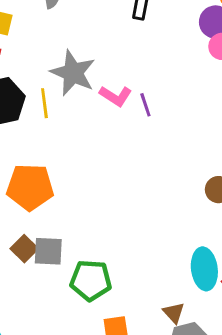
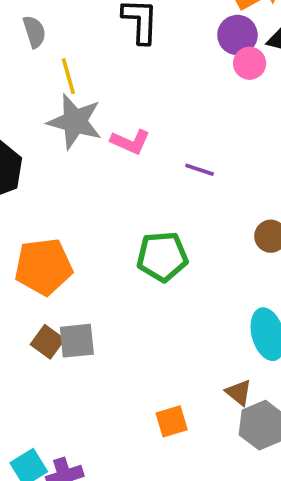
yellow line: (44, 103) -> (68, 76), moved
purple line: (145, 105) -> (200, 170), moved, turned -45
green pentagon: (91, 280) -> (162, 256), moved

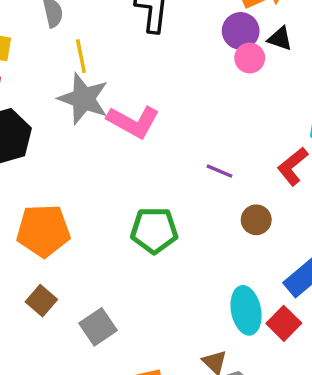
pink L-shape: (130, 142) -> (133, 122), size x1.4
purple line: (200, 170) -> (219, 171), moved
gray square: (77, 341) -> (98, 327), moved, turned -33

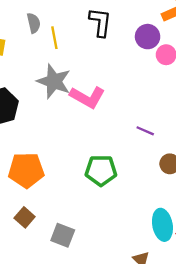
purple circle: (241, 31) -> (148, 37), moved
yellow line: (81, 56) -> (54, 38), moved
gray square: (98, 327) -> (63, 235), turned -35

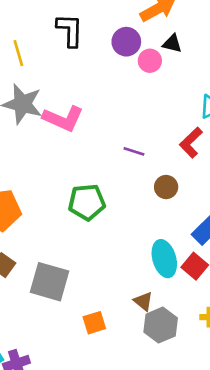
gray square: (63, 235) -> (50, 282), size x1.4

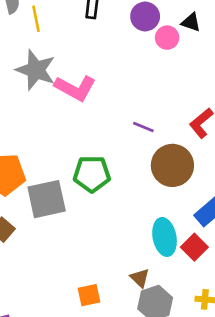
brown circle: (166, 187) -> (172, 165), size x1.8
gray square: (50, 282) -> (47, 199), moved, turned -33

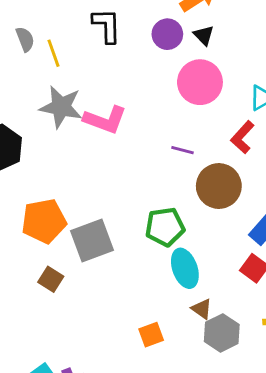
black triangle: (191, 22) -> (204, 35), moved, turned 35
pink circle: (167, 38) -> (200, 82), moved, size x1.8
green pentagon: (92, 174) -> (165, 227), moved
cyan ellipse: (165, 237) -> (185, 268), moved

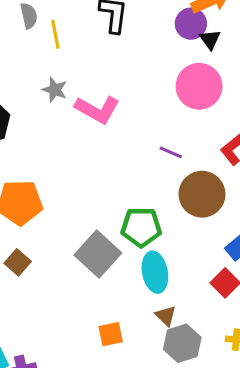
purple circle: (167, 34) -> (191, 24), moved
gray star: (61, 107) -> (55, 90), size x0.6
gray square: (92, 240) -> (98, 254), moved, turned -36

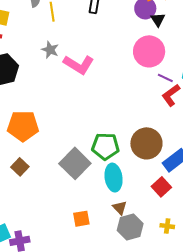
purple line: (171, 152) -> (165, 78), moved
brown circle: (202, 194) -> (146, 143), moved

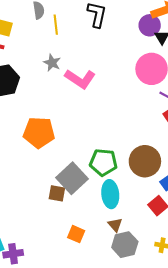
orange pentagon: (23, 126) -> (39, 132), moved
brown square: (20, 167) -> (57, 193), moved, turned -36
orange square: (81, 219) -> (76, 234), turned 30

